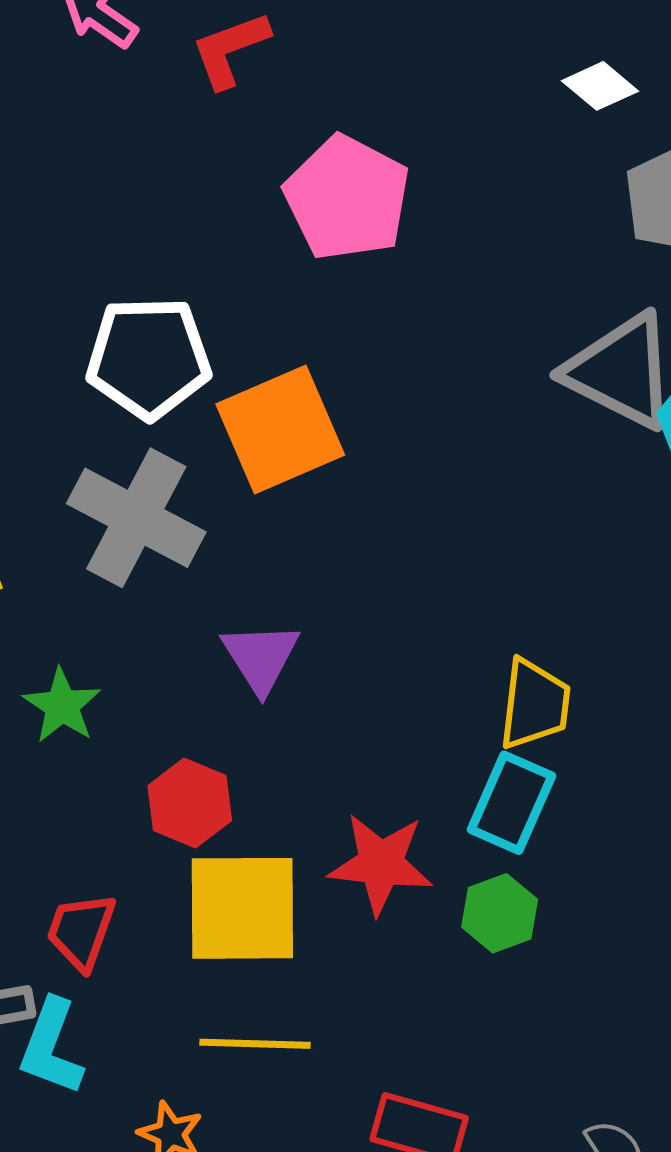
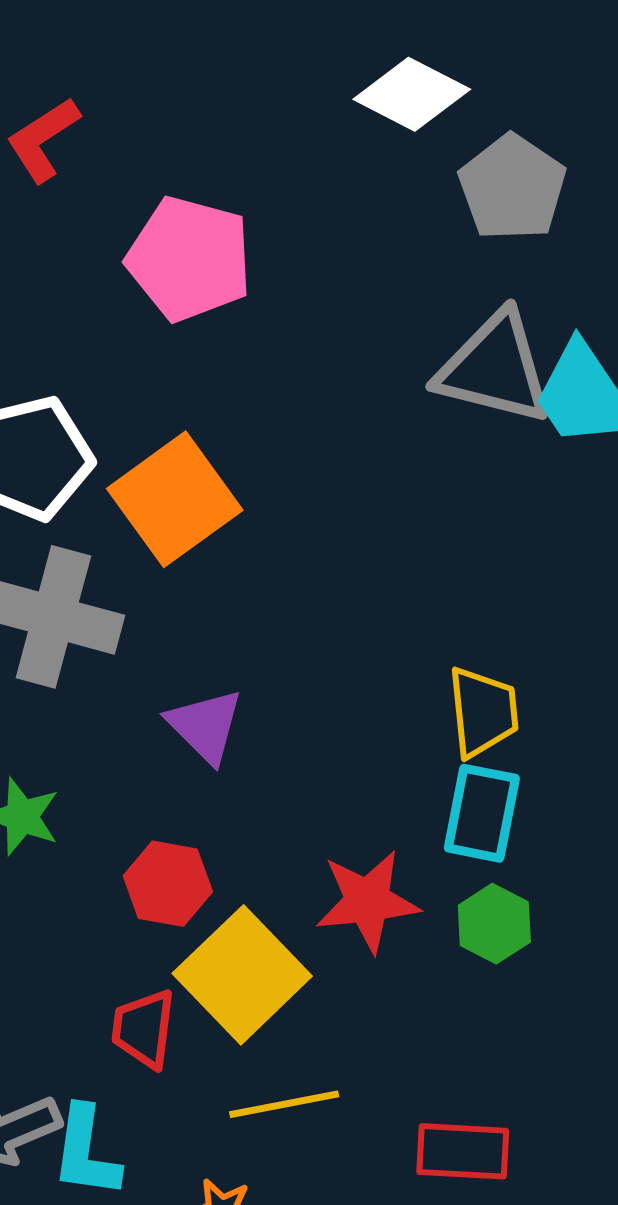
white diamond: (600, 86) -> (412, 94), size x1.5
yellow square: (242, 908) -> (242, 975), turned -31
red trapezoid: (81, 931) -> (144, 1029), moved

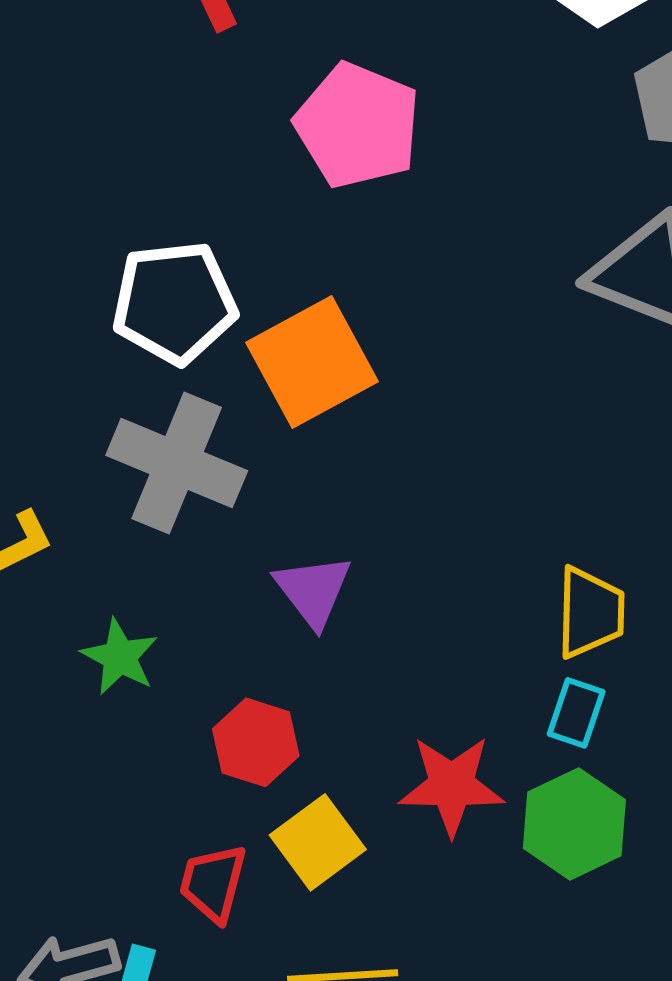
cyan rectangle: (482, 813) -> (576, 713), size x0.7
green hexagon: (494, 924) -> (574, 824), size x1.4
yellow square: (242, 975) -> (318, 842), size x0.7

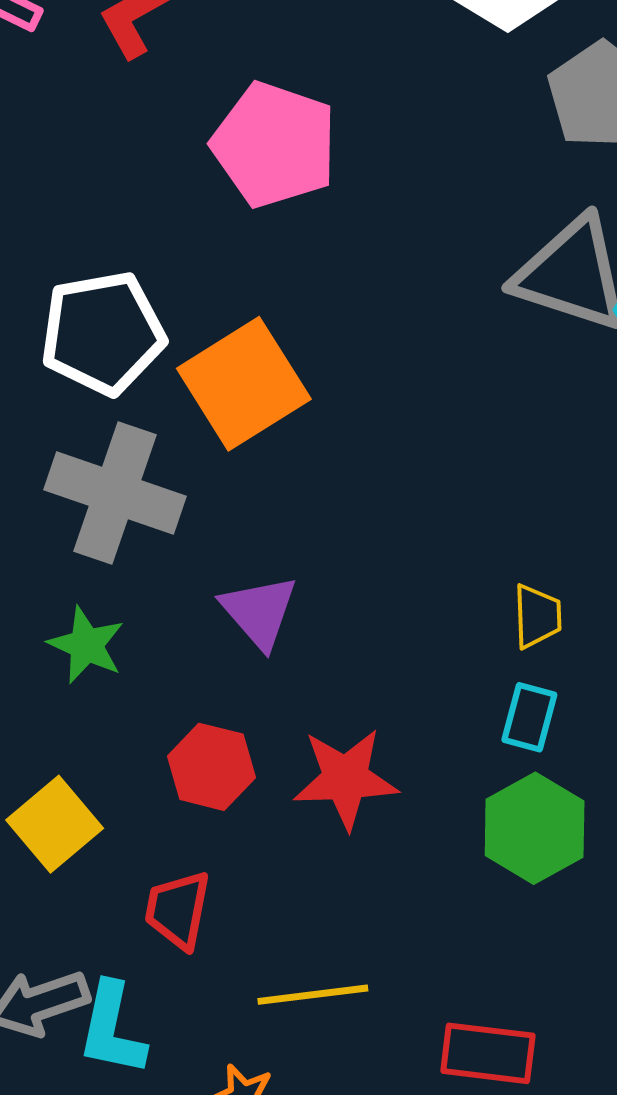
yellow trapezoid: (590, 613) -> (537, 616), size x0.7
green star: (120, 657) -> (86, 645), moved
red star: (451, 785) -> (345, 779), moved
yellow square: (318, 842) -> (55, 824), moved

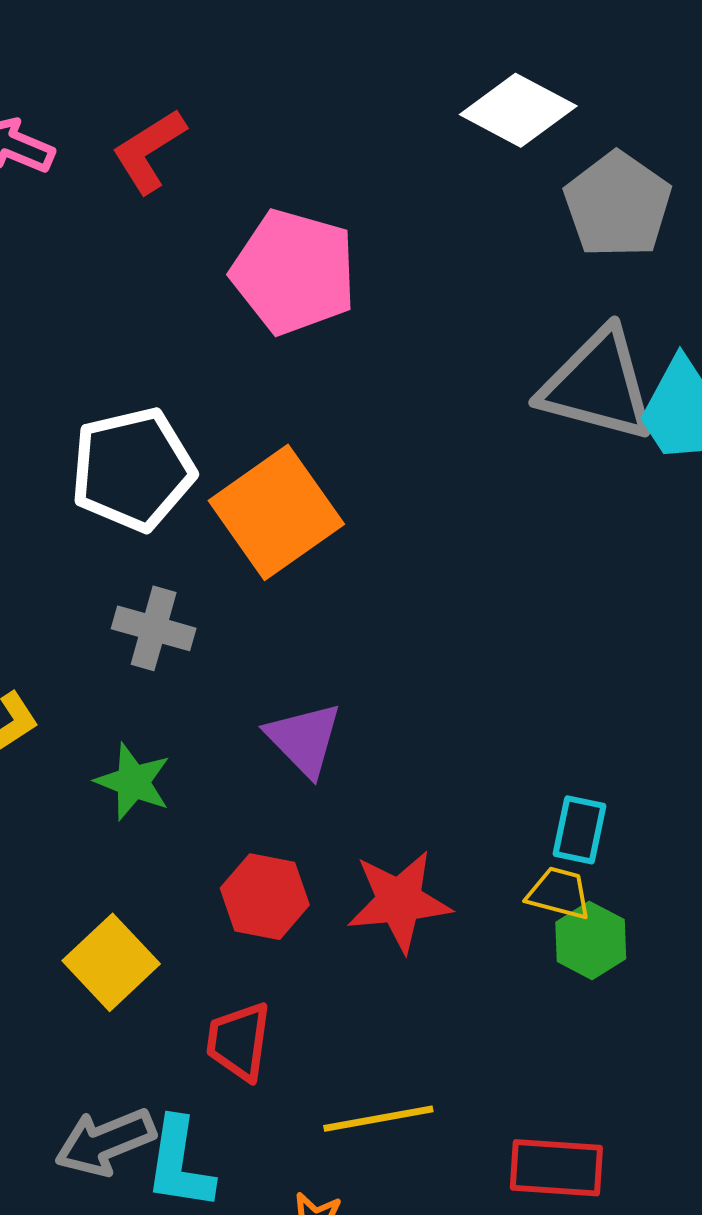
gray cross: (115, 493) -> (154, 628), size x0.6
yellow trapezoid: (537, 616) -> (559, 893), moved, turned -70
green hexagon: (535, 828) -> (591, 940), size x0.7

